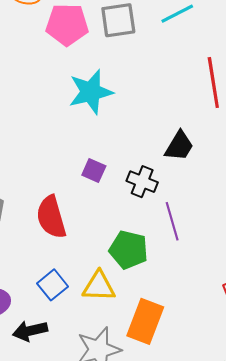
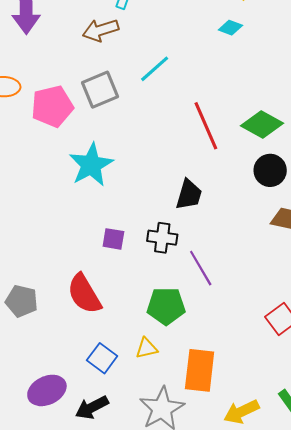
yellow triangle: (99, 286) -> (147, 348), size x0.7

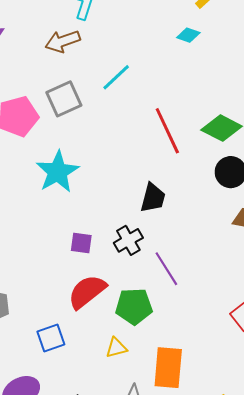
black cross: (162, 238) -> (128, 240), turned -36
red semicircle: (84, 294) -> (87, 292), moved, turned 84
blue square: (102, 358) -> (51, 338), moved, turned 36

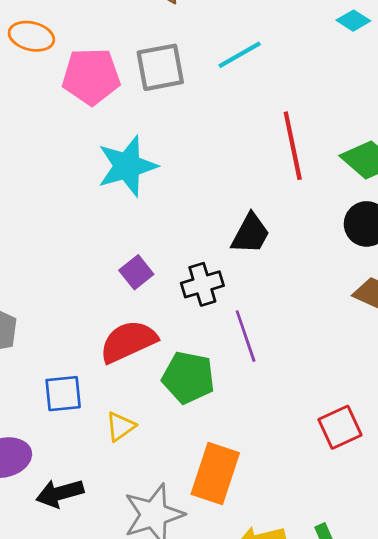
purple square: (81, 243) -> (136, 272), turned 30
yellow triangle: (116, 348) -> (120, 426), moved, turned -35

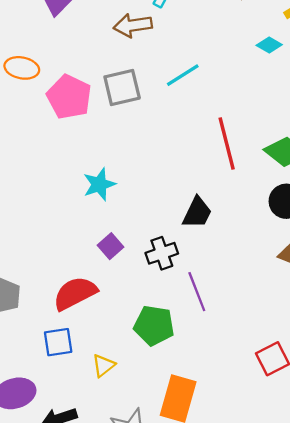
pink pentagon: (91, 76) -> (69, 97), turned 30
cyan star: (127, 166) -> (99, 184), moved, size x0.7
red semicircle: (128, 341) -> (75, 293), moved

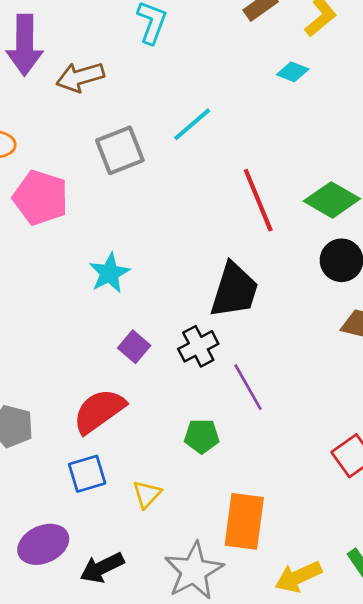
brown arrow: (133, 25) -> (80, 77), moved
pink pentagon: (69, 97) -> (41, 198), moved
black trapezoid: (197, 213) -> (234, 290), size x1.4
green pentagon: (154, 325) -> (202, 436), size x0.7

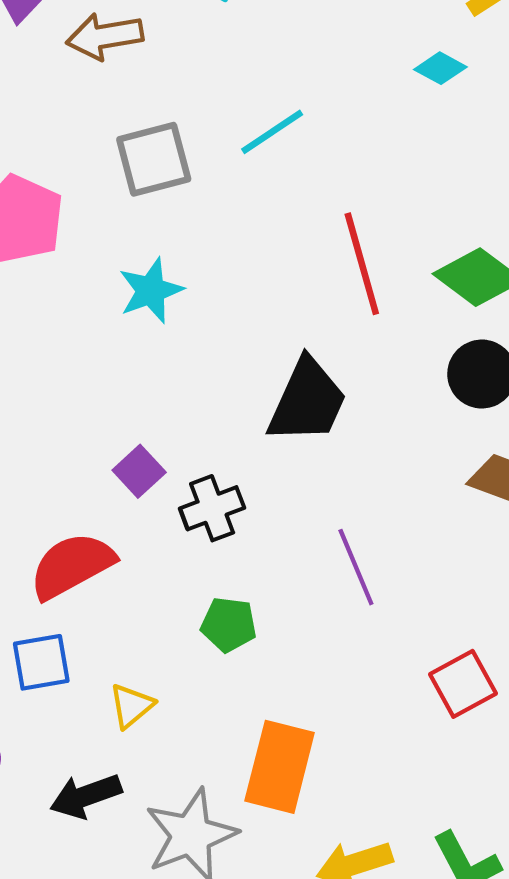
cyan star: (109, 273) -> (151, 291), moved
black cross: (198, 346) -> (212, 508), moved
purple line: (248, 387) -> (356, 567), moved
black arrow: (102, 568) -> (86, 796), moved

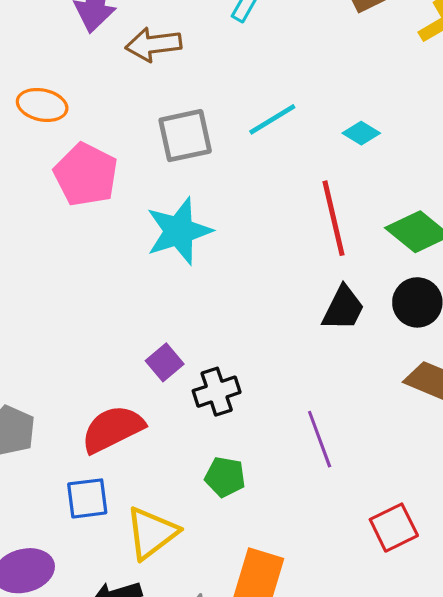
cyan diamond: (440, 68) -> (361, 133), moved
cyan star: (151, 291) -> (179, 231), size x1.4
black trapezoid: (307, 401) -> (343, 308), moved, size x0.7
yellow triangle: (131, 706) -> (152, 533), size x1.6

